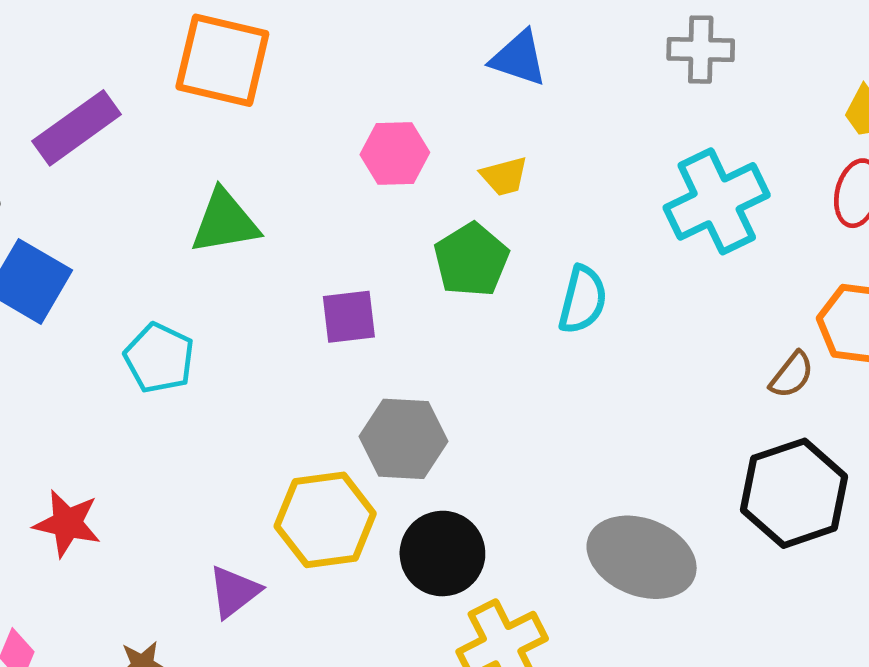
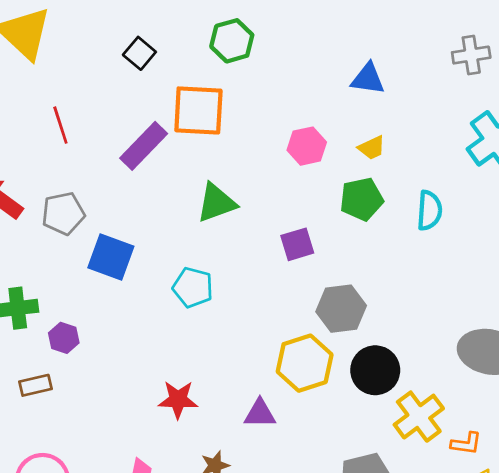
purple rectangle: (77, 128) -> (144, 146), moved
green pentagon: (471, 260) -> (361, 199), turned 30
red star: (67, 523) -> (178, 400), moved
purple triangle: (234, 592) -> (260, 414), turned 48

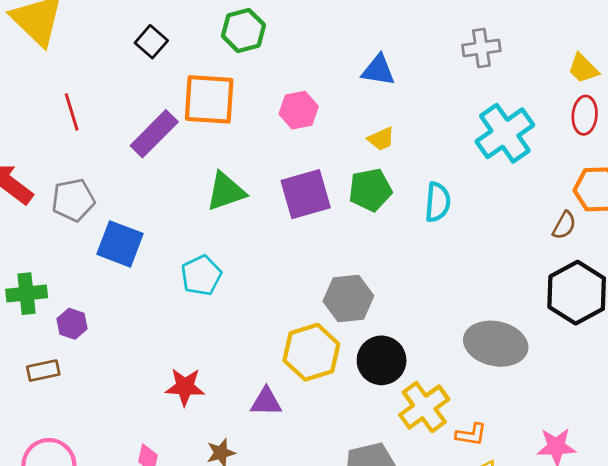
pink hexagon: (307, 146) -> (299, 110), moved
purple square: (297, 244) -> (306, 194), moved, size x1.5
cyan pentagon: (193, 287) -> (201, 275), turned 30

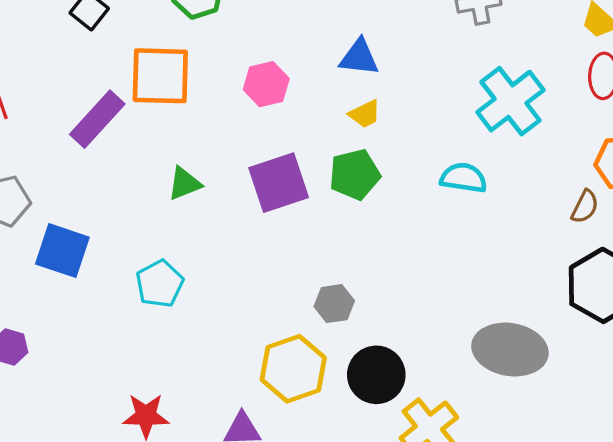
blue triangle: (378, 70) -> (359, 57), moved
green triangle: (226, 191) -> (184, 184), size x0.7
cyan semicircle: (438, 202) -> (463, 178), moved, turned -84
gray hexagon: (348, 299) -> (334, 304), size x0.7

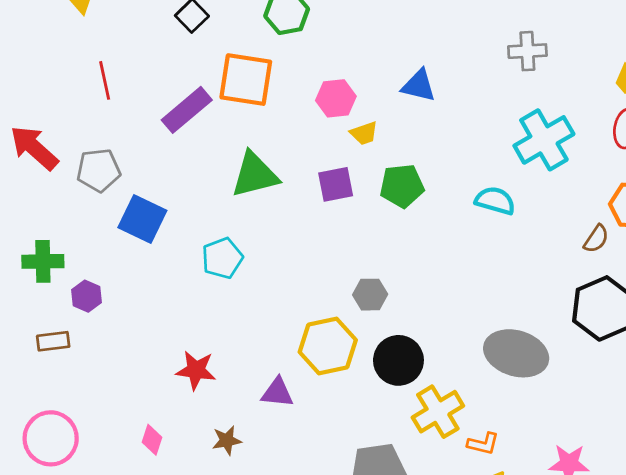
yellow trapezoid: (365, 114) -> (364, 133), moved
purple square: (279, 183) -> (336, 184), size x0.7
green triangle: (184, 184) -> (255, 175), size x1.6

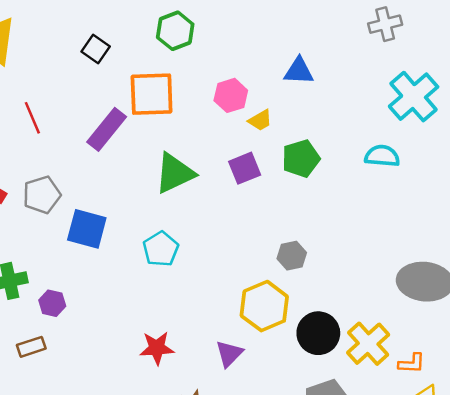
black circle: (398, 360) -> (318, 333), moved
purple triangle: (277, 393) -> (229, 354), turned -40

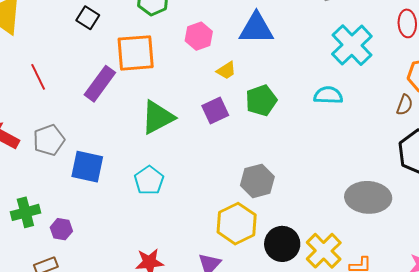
blue triangle: (299, 71) -> (256, 28), size x1.4
pink hexagon: (231, 95) -> (199, 36), moved
gray hexagon: (292, 256) -> (257, 181), size x1.4

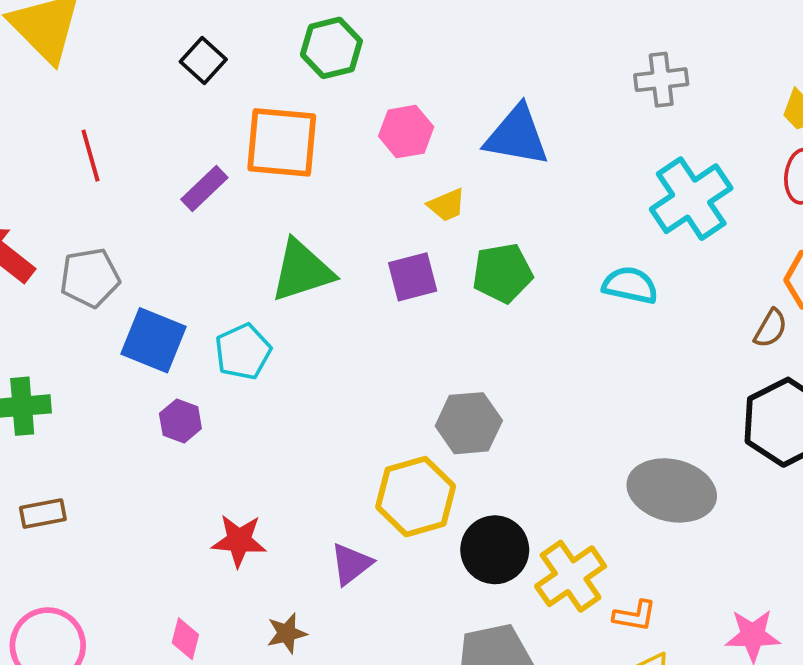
purple rectangle: (100, 84) -> (204, 188), size x0.7
cyan pentagon: (149, 180) -> (243, 352), moved
purple hexagon: (61, 229) -> (180, 421), moved

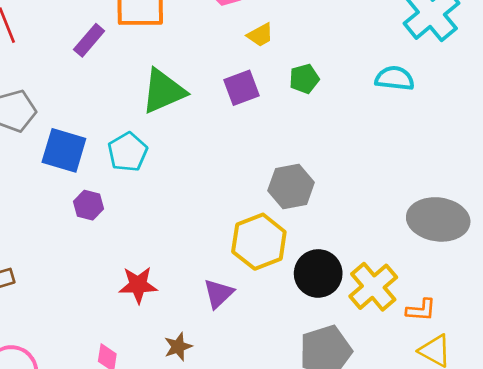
green pentagon: (502, 273) -> (304, 79), size x0.7

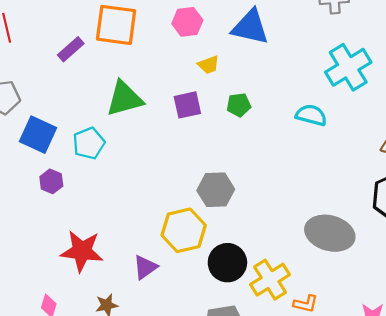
red star: (138, 285) -> (82, 251), size x1.4

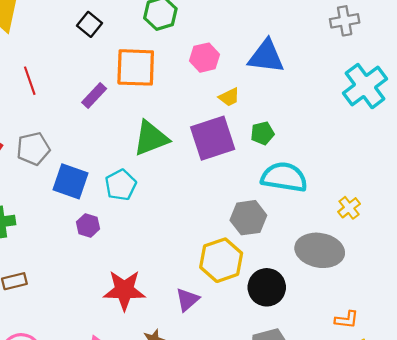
purple square: (187, 105) -> (213, 138), size x1.6
cyan semicircle: (311, 115) -> (284, 177), moved, size x1.5
gray ellipse: (330, 233) -> (320, 250), moved
yellow cross: (270, 280) -> (349, 208), moved, size x0.6

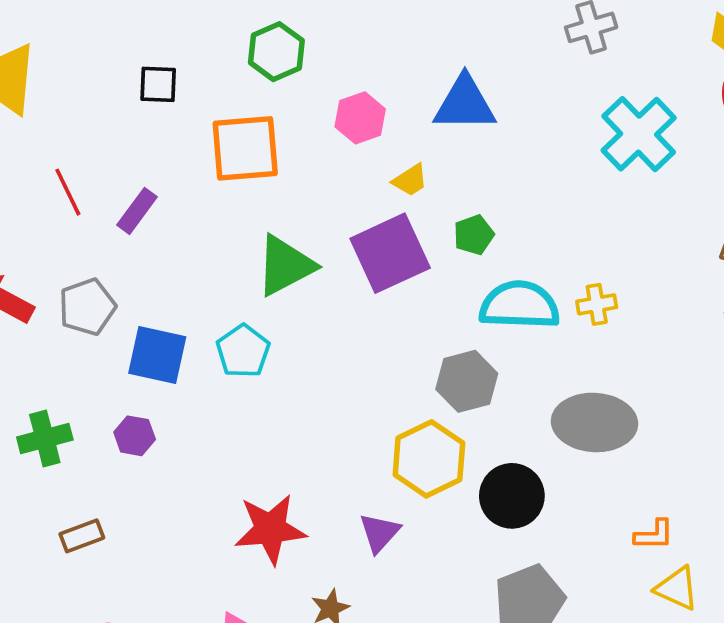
black square: (89, 24) -> (158, 84), turned -30
purple rectangle: (94, 95) -> (137, 211), moved
yellow cross: (349, 208) -> (597, 304), moved, turned 35
purple hexagon: (88, 225) -> (135, 436), moved

